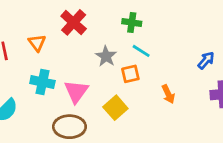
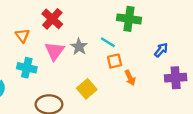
green cross: (132, 22) -> (129, 19), moved, size x1.5
orange square: (130, 74) -> (114, 61), moved
pink triangle: (76, 91) -> (55, 51), moved

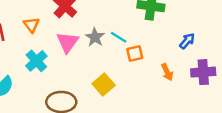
cyan line: (108, 42) -> (119, 37), moved
cyan cross: (27, 68) -> (36, 61), turned 36
orange arrow: (130, 78) -> (167, 72), moved

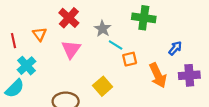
gray star: (95, 37) -> (103, 29), moved
cyan cross: (36, 61) -> (27, 66), moved
orange arrow: (167, 72) -> (158, 75), size x1.6

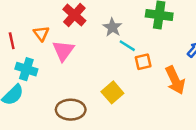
pink triangle: (71, 49) -> (63, 51), moved
cyan cross: (27, 66) -> (26, 69), turned -30

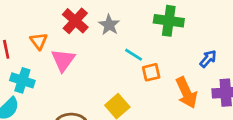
gray star: (112, 27) -> (109, 25), moved

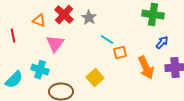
green cross: (169, 21) -> (153, 15), moved
orange triangle: (39, 41) -> (39, 21), moved, turned -32
cyan cross: (22, 80) -> (40, 70), moved

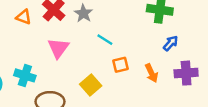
pink triangle: (55, 44) -> (58, 48), moved
orange square: (120, 53) -> (120, 65), moved
orange arrow: (146, 68) -> (151, 73), size x0.7

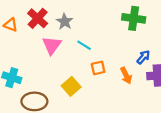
blue arrow: (171, 43) -> (143, 57), moved
pink triangle: (58, 48) -> (52, 45), moved

